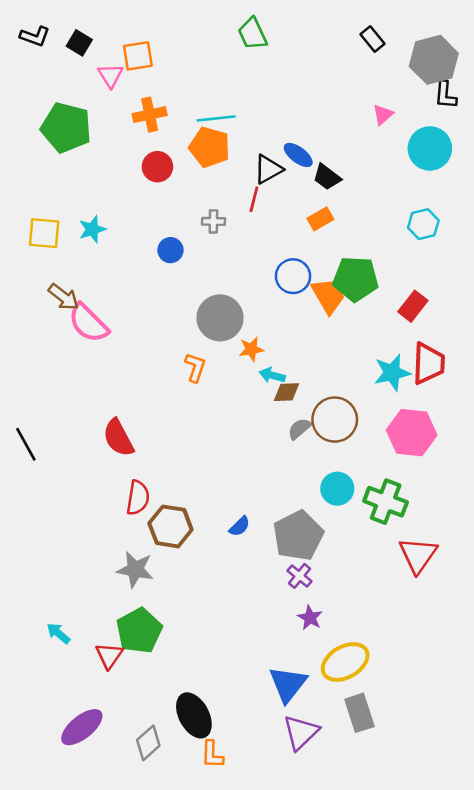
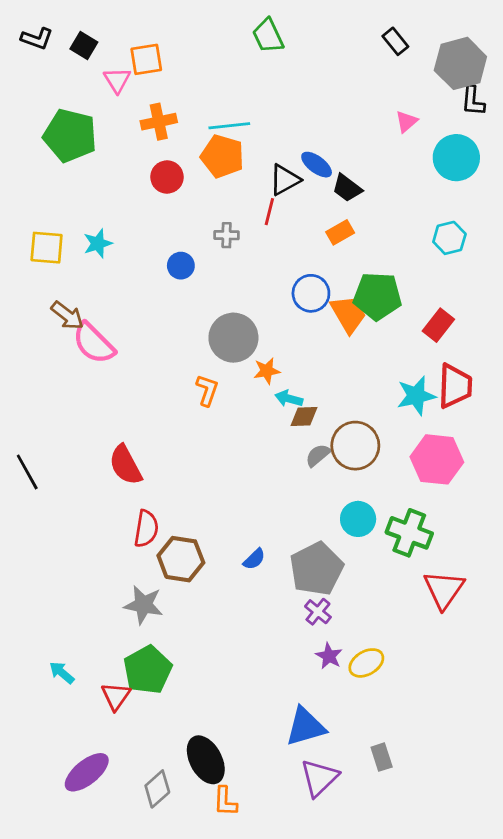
yellow ellipse: (345, 662) -> (366, 663), moved, size x0.7
blue triangle: (288, 684) -> (305, 727), turned 36
gray rectangle: (359, 713) -> (382, 757), size x0.7

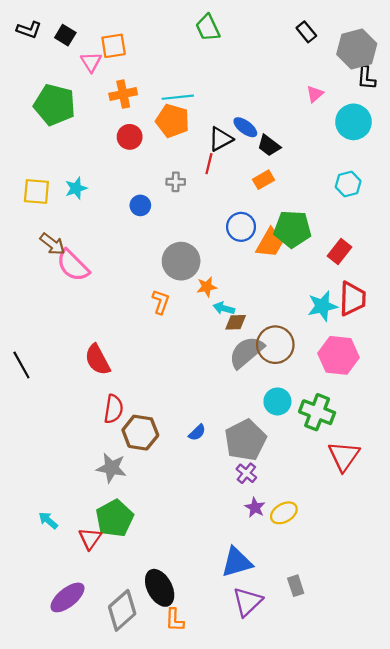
orange trapezoid: (348, 314) -> (270, 243), turned 60
gray semicircle: (318, 455) -> (246, 352), size x1.8
gray diamond: (157, 789) -> (122, 610), size x1.4

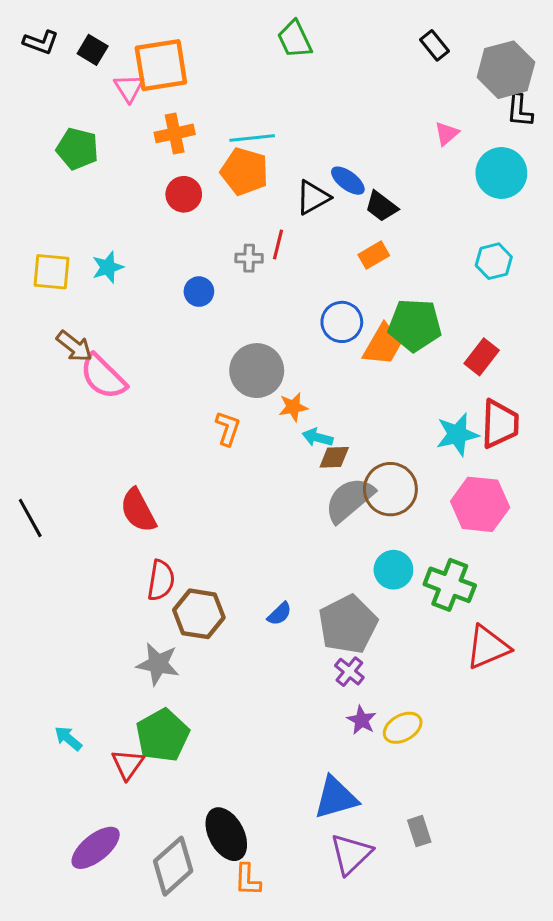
orange square: (114, 46) -> (161, 65), size x1.5
green pentagon: (55, 105) -> (77, 149), size x0.7
red line: (209, 164) -> (278, 244), moved
red triangle: (344, 456) -> (488, 647), turned 32

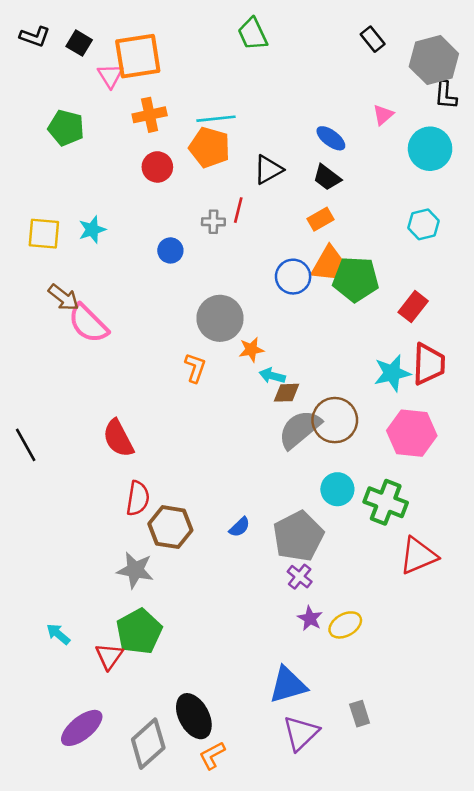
blue ellipse: (348, 181) -> (331, 138), moved
orange trapezoid: (383, 345) -> (328, 264), moved
orange L-shape: (248, 880) -> (212, 755), turned 60

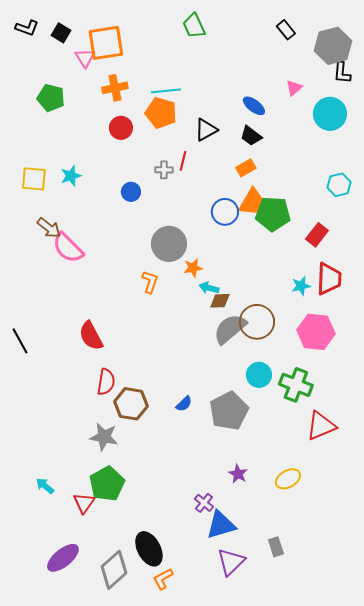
cyan hexagon: (424, 224) -> (339, 185), moved
cyan star: (392, 373) -> (301, 286), size x0.7
purple cross: (300, 577) -> (204, 503), moved
yellow ellipse: (345, 625) -> (288, 479), moved

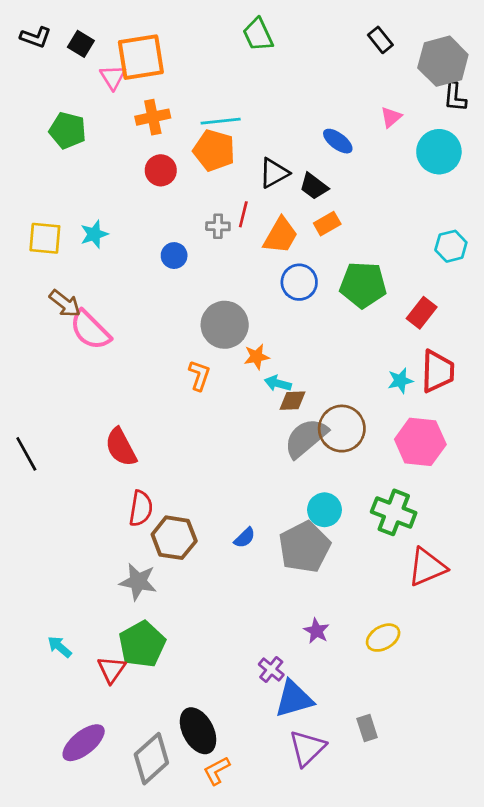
black trapezoid: (251, 136) -> (314, 186), moved
orange trapezoid: (252, 202) -> (281, 236), moved
cyan circle: (259, 375) -> (324, 510), moved

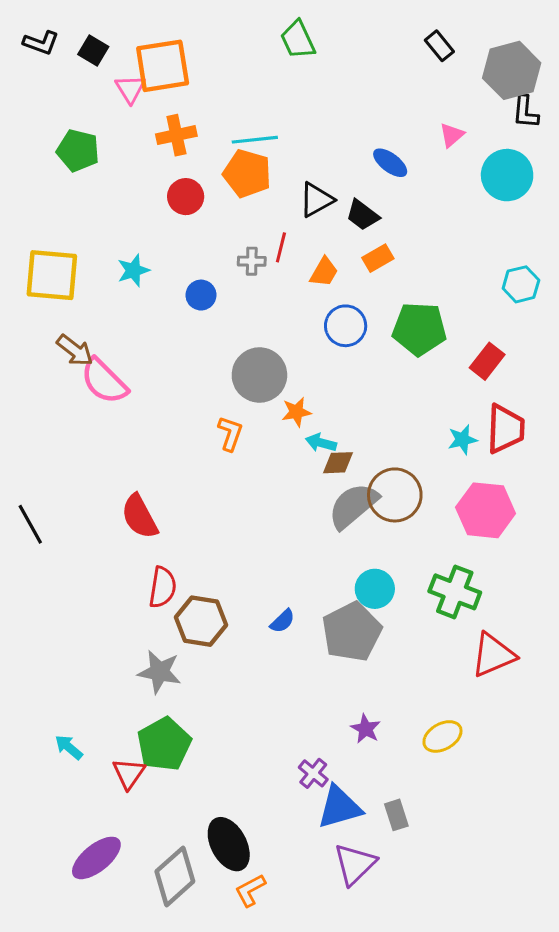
cyan star: (94, 234) -> (133, 270), moved
orange trapezoid: (281, 236) -> (324, 272), size x0.7
yellow square: (45, 238) -> (52, 275), size x1.4
gray rectangle: (367, 728) -> (396, 815), moved

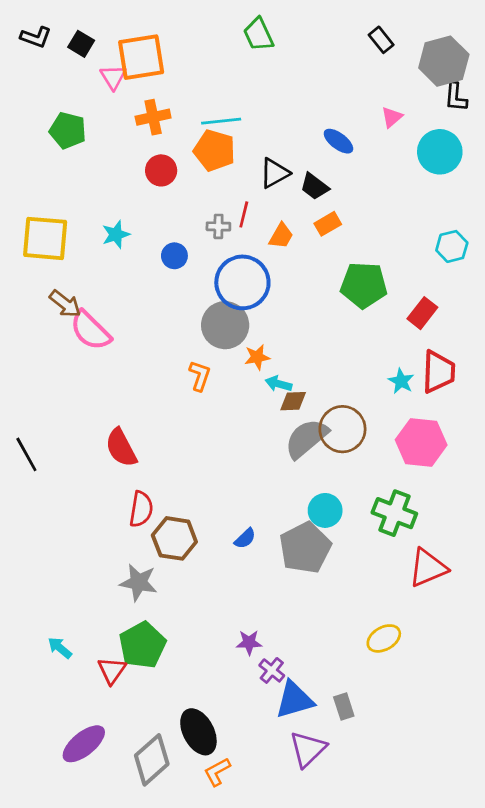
blue circle: (346, 326) -> (242, 282), moved, size x1.5
cyan star: (462, 440) -> (401, 381), turned -30
purple star: (366, 729) -> (249, 642), moved, turned -30

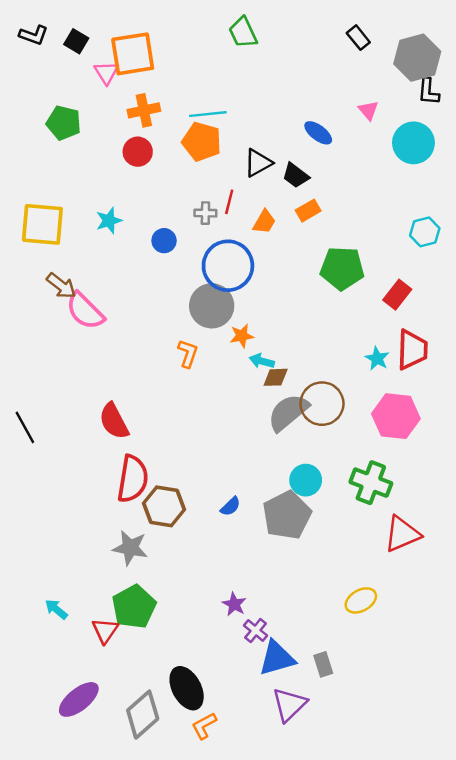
pink triangle: (392, 117) -> (368, 110), turned -30
red circle: (161, 170) -> (138, 152), moved
red semicircle: (141, 509) -> (133, 479), size x1.4
purple star: (249, 642) -> (234, 604), turned 30

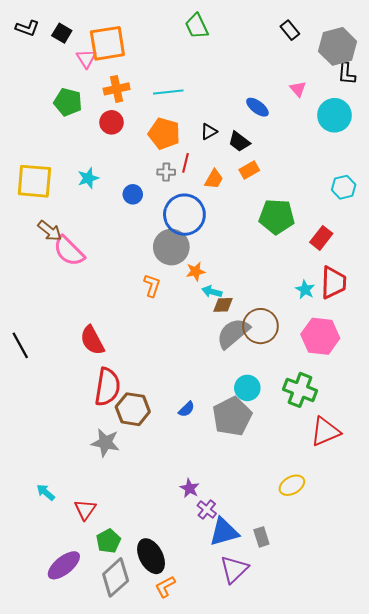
green pentagon: (64, 123) -> (68, 102), moved
orange pentagon: (202, 142) -> (164, 134), moved
black triangle: (258, 163) -> (209, 131), size x0.7
green pentagon: (134, 607) -> (108, 541), moved, size x0.7

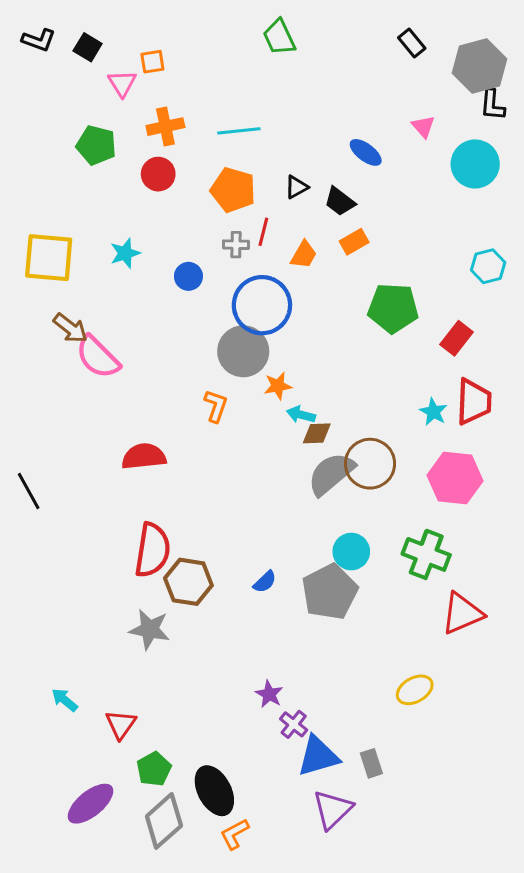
orange square: (107, 43) -> (152, 62), size x0.5
red semicircle: (92, 340) -> (144, 456), moved, turned 112

